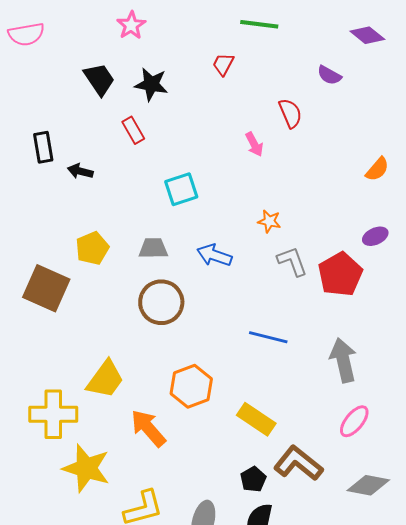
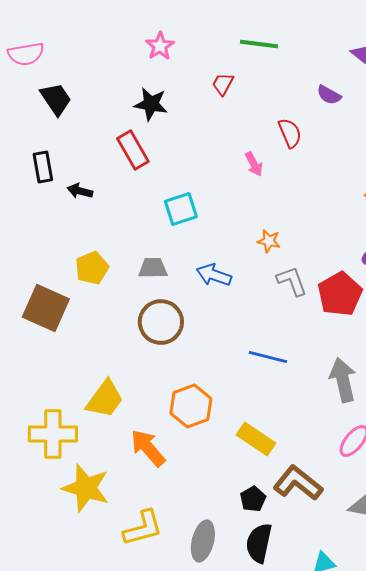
pink star: (131, 25) -> (160, 46), moved
black trapezoid: (99, 79) -> (56, 99), moved
red rectangle: (133, 130) -> (133, 150), size x1.4

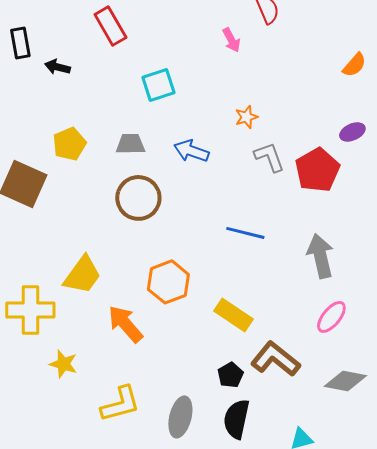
orange star: (269, 241) -> (246, 117), turned -30
yellow star: (86, 488) -> (63, 364), size x0.6

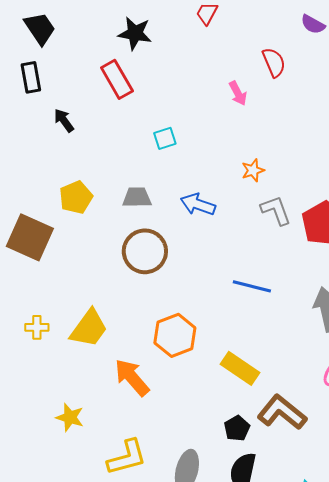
black rectangle: (20, 43) -> (31, 77), moved
black arrow: (57, 67) -> (64, 120), turned 40
cyan square: (158, 85) -> (165, 138), size x0.7
yellow cross: (30, 310) -> (37, 327), moved, size x0.5

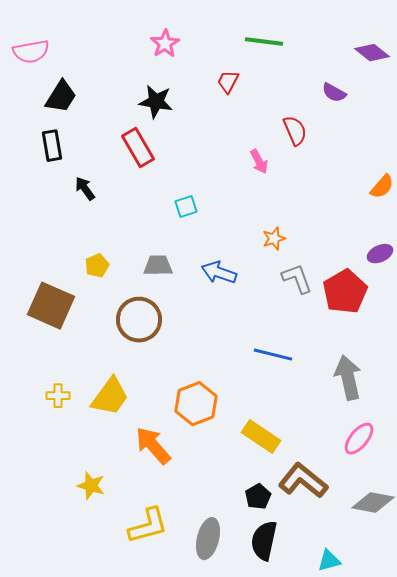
black trapezoid: (40, 28) -> (61, 97), turned 66
yellow pentagon: (76, 197) -> (97, 266), size x0.7
brown circle: (145, 251) -> (139, 320), moved

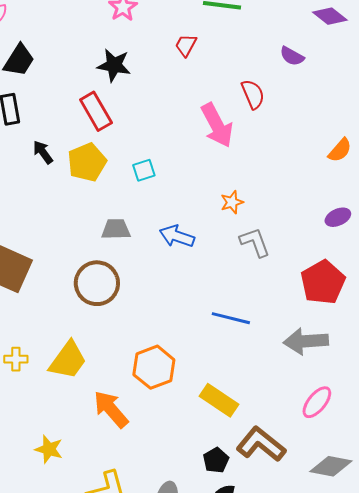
pink arrow: (259, 162) -> (217, 125), size x1.8
yellow pentagon: (97, 266) -> (87, 162), moved, size x1.6
red pentagon: (345, 292) -> (323, 282), moved
gray arrow: (348, 378) -> (306, 341), turned -81

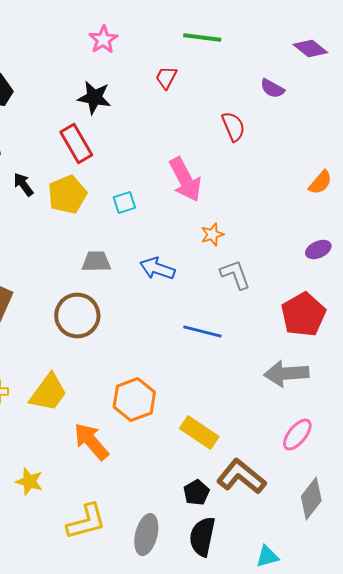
pink arrow: (217, 125) -> (185, 180), moved
blue line: (231, 318) -> (202, 332), moved
gray diamond: (331, 466) -> (311, 499), turned -63

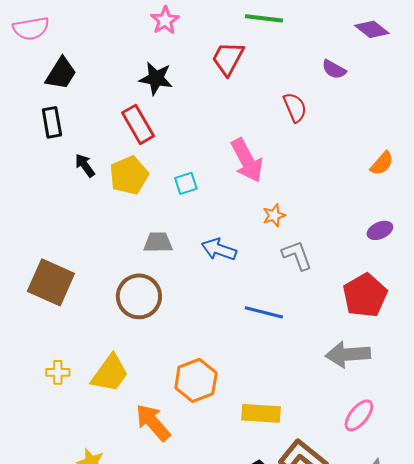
red trapezoid: (166, 78) -> (228, 58), size x1.5
yellow rectangle: (199, 433) -> (261, 413), turned -30

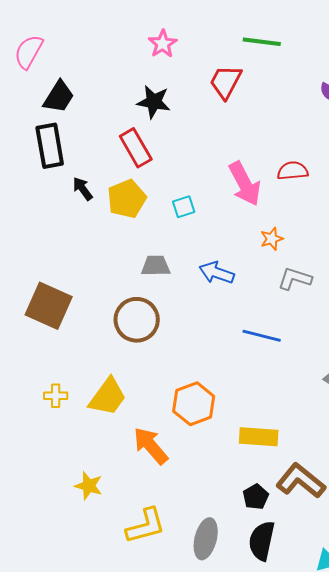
pink semicircle: (31, 28) -> (29, 52), turned 129
red semicircle: (295, 107) -> (293, 171), moved, turned -72
black rectangle: (52, 122) -> (50, 146), size x1.4
gray L-shape: (297, 255) -> (295, 279), turned -52

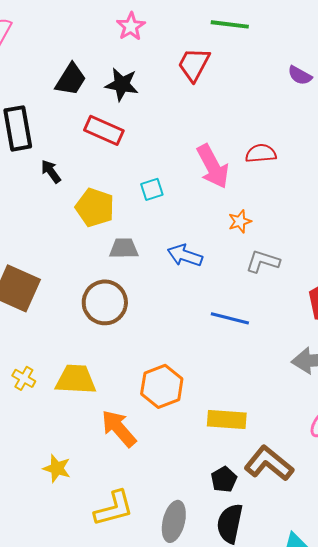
black trapezoid: (59, 97) -> (71, 79), moved
red rectangle: (136, 148) -> (104, 130), turned -36
yellow pentagon: (127, 199) -> (95, 207), moved, turned -30
yellow cross: (56, 396) -> (24, 378), turned 30
yellow trapezoid: (108, 397) -> (76, 379), turned -123

